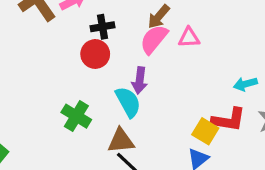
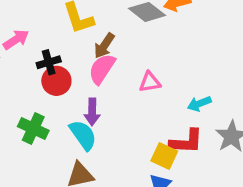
pink triangle: (189, 38) -> (150, 82), moved
red circle: (95, 54) -> (56, 81), moved
green cross: (76, 116) -> (33, 128), moved

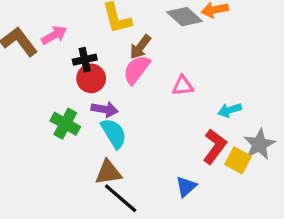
purple arrow: (92, 112) -> (105, 109), moved, turned -85
red L-shape: (186, 142) -> (215, 147), turned -60
yellow square: (164, 156) -> (238, 160), moved

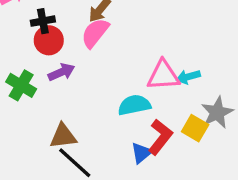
pink triangle: (183, 86) -> (163, 75), moved, size x1.5
purple arrow: (105, 109) -> (61, 72), turned -35
cyan semicircle: (114, 133) -> (134, 105), moved, turned -72
red L-shape: (215, 147) -> (160, 137), moved

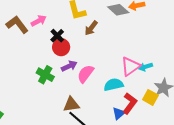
black cross: (43, 21) -> (57, 36), turned -32
pink semicircle: (95, 33) -> (86, 74), moved
pink triangle: (163, 75) -> (131, 66), turned -30

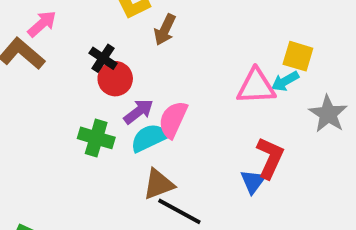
pink arrow: (39, 21) -> (42, 24), moved
pink triangle: (131, 66) -> (256, 86), turned 45
cyan semicircle: (114, 85) -> (149, 138), moved
yellow square: (150, 97) -> (298, 56), moved

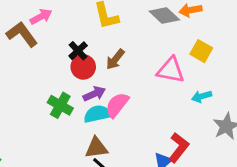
brown arrow: (165, 30) -> (115, 59), moved
yellow square: (298, 56) -> (201, 51), moved
pink triangle: (256, 86) -> (171, 70), moved

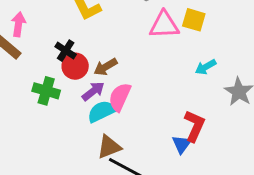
pink arrow: (41, 17) -> (18, 24), turned -40
brown arrow: (115, 59) -> (105, 67), moved, turned 35
pink triangle: (171, 70) -> (164, 25), moved
green cross: (60, 105) -> (46, 91), moved

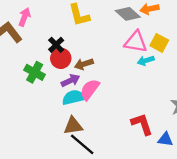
cyan arrow: (206, 67) -> (146, 61), moved
red L-shape: (195, 126) -> (142, 124), turned -55
blue triangle: (182, 144) -> (165, 139), moved, turned 49

